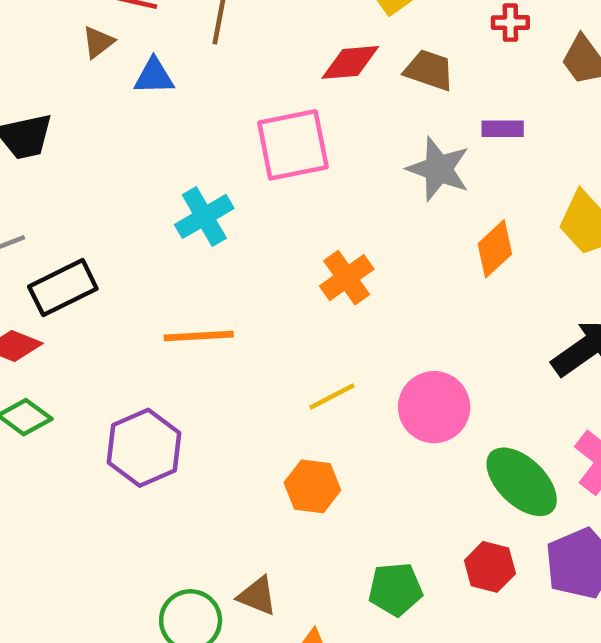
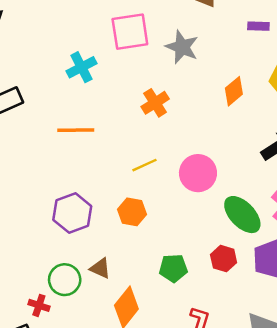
purple rectangle: (503, 129) -> (258, 26), moved
gray star: (438, 169) -> (182, 47), moved
purple hexagon: (144, 448) -> (72, 213), moved

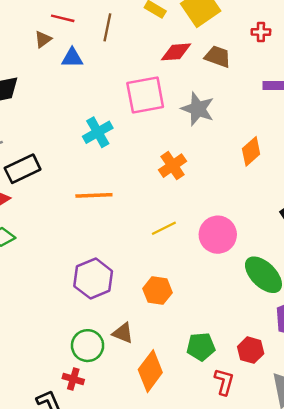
orange hexagon: (132, 212) -> (158, 291), moved
red hexagon: (224, 259) -> (251, 350), moved
green pentagon: (173, 268) -> (201, 347), moved
red cross: (39, 305) -> (73, 379), moved

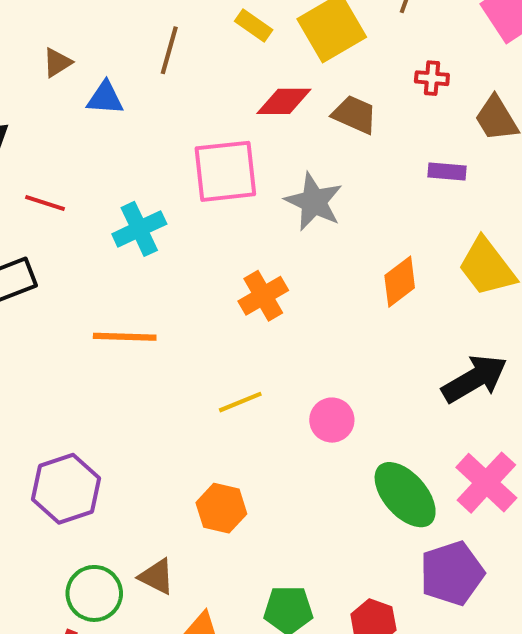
red line: (63, 18) -> (45, 203), moved
pink circle: (218, 235) -> (332, 420), size x0.7
purple hexagon: (93, 279) -> (66, 489), moved

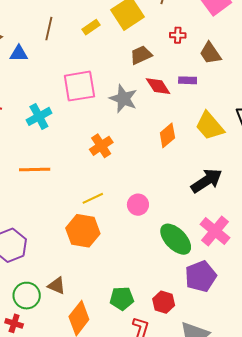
yellow rectangle: (254, 26) -> (91, 27), moved, turned -66
red diamond: (284, 101) -> (158, 86), moved, turned 60
brown trapezoid: (355, 115) -> (141, 55), turned -45
orange hexagon: (221, 508) -> (83, 231), moved, size x1.4

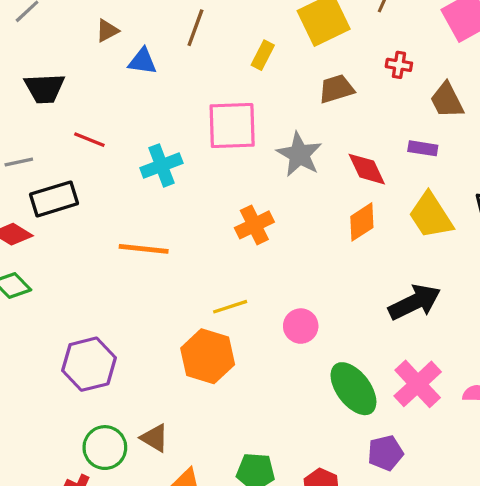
yellow rectangle: (91, 27) -> (263, 55), moved, turned -36
purple rectangle: (188, 80) -> (423, 148), moved
red diamond: (158, 86) -> (367, 169), moved
purple pentagon: (201, 276) -> (385, 453), size x0.7

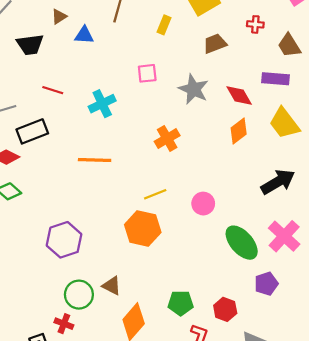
black trapezoid: (45, 88) -> (30, 45), moved
pink square: (232, 126) -> (147, 73), size x0.6
purple rectangle: (423, 148) -> (276, 79), size x1.4

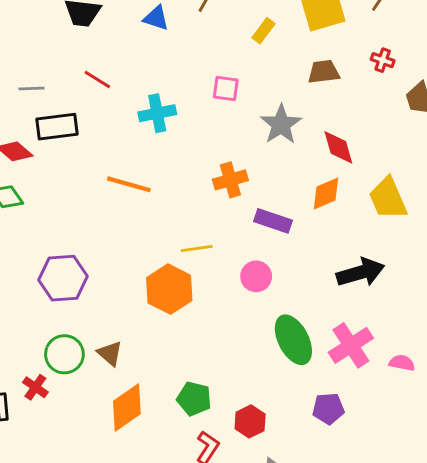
purple rectangle: (276, 79) -> (273, 221), moved
purple pentagon: (266, 284) -> (328, 409), moved

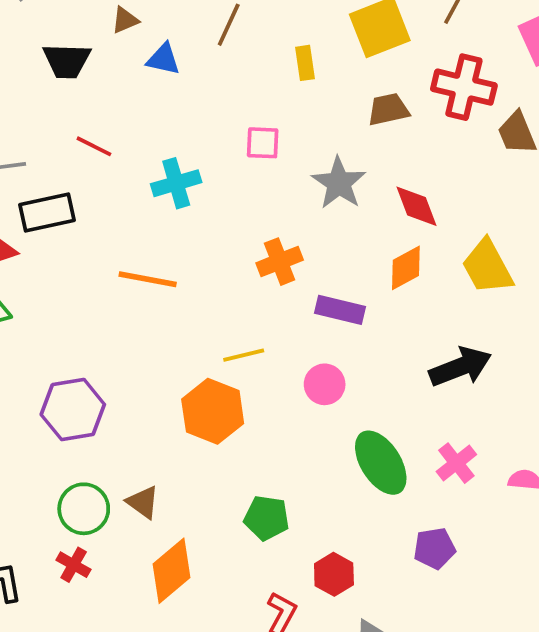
yellow rectangle: (264, 31) -> (305, 63), turned -40
red cross: (383, 60) -> (464, 87), size x2.0
pink cross: (351, 345) -> (456, 463), size x0.7
red cross: (35, 387) -> (74, 565), moved
green pentagon: (194, 399) -> (267, 518), moved

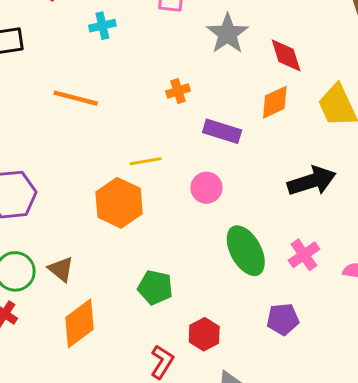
cyan cross: (176, 183) -> (102, 26), size x0.7
orange cross: (280, 262) -> (178, 91), size x0.7

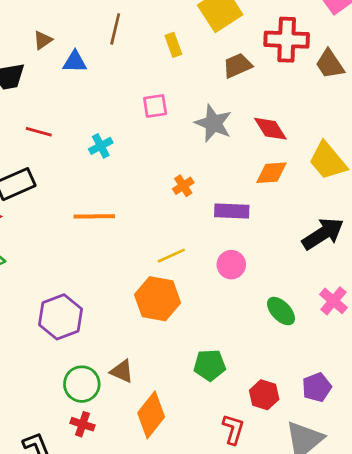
orange diamond: (275, 102) -> (271, 173), turned 36
green ellipse: (246, 251) -> (281, 311), size x0.7
purple pentagon: (283, 319) -> (317, 387), moved

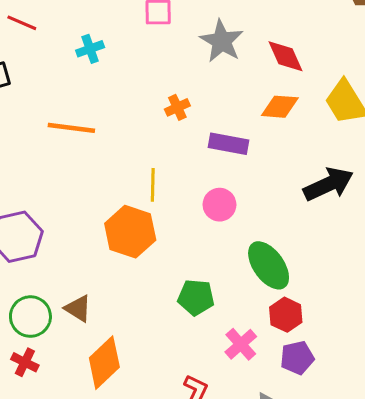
yellow line: (171, 256) -> (153, 185), turned -72
pink cross: (333, 301) -> (241, 344), moved
green ellipse: (281, 311) -> (269, 265), size x1.4
green pentagon: (210, 365) -> (196, 297), moved
red hexagon: (264, 395) -> (286, 315), moved

